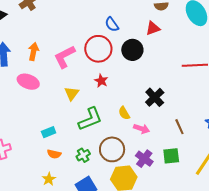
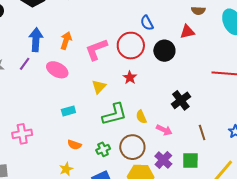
yellow semicircle: (124, 113) -> (141, 117), moved
cyan rectangle: (49, 132) -> (68, 111), moved

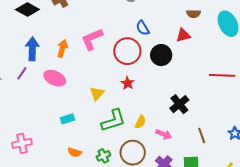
pink L-shape: (96, 49) -> (92, 39), moved
yellow semicircle: (141, 117) -> (140, 122), turned -128

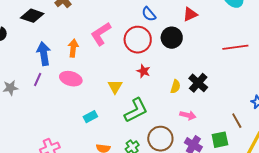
yellow semicircle: (140, 122) -> (175, 86), moved
brown line: (202, 135) -> (237, 121), moved

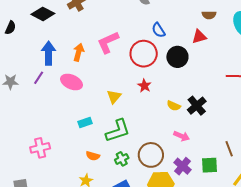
yellow semicircle: (175, 86) -> (174, 106), turned 88
green L-shape: (136, 110) -> (118, 131), moved

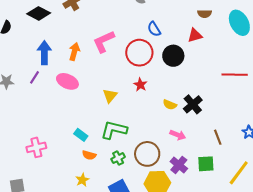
cyan rectangle: (85, 123) -> (81, 135), moved, turned 56
green L-shape: (118, 131) -> (114, 130), turned -148
brown line: (229, 149) -> (218, 137), moved

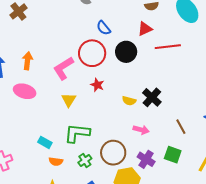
pink L-shape: (104, 42) -> (63, 68), moved
red line: (235, 75) -> (168, 47), moved
green square: (206, 164) -> (173, 155), turned 30

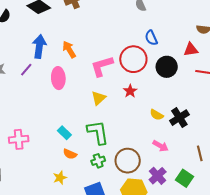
orange arrow: (28, 61) -> (69, 49), turned -54
pink ellipse: (25, 91) -> (58, 78), turned 55
green L-shape: (77, 133) -> (98, 132), turned 60

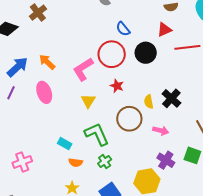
blue arrow: (39, 46) -> (17, 67), turned 55
yellow semicircle: (157, 115) -> (149, 102), turned 64
brown circle: (128, 161) -> (129, 119), moved

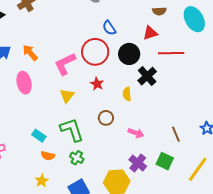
black cross: (171, 98) -> (147, 76), moved
yellow semicircle: (149, 102) -> (127, 94), moved
brown circle: (129, 119) -> (106, 118), size x0.6
green cross: (105, 162) -> (77, 158), turned -32

